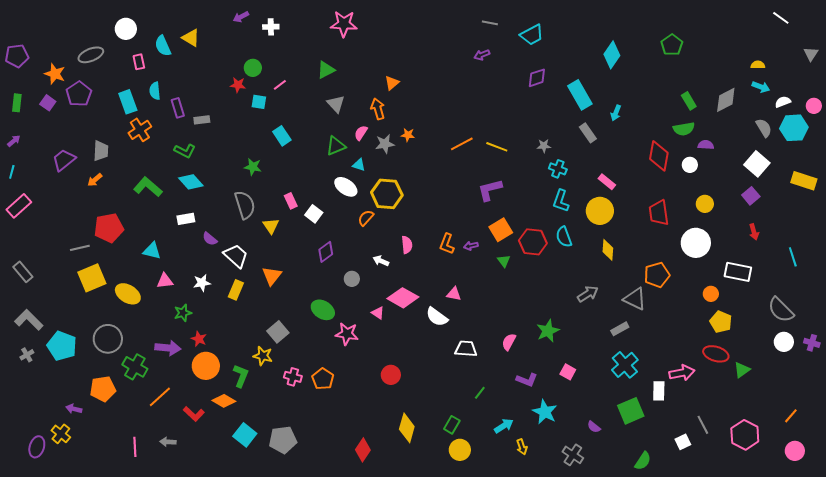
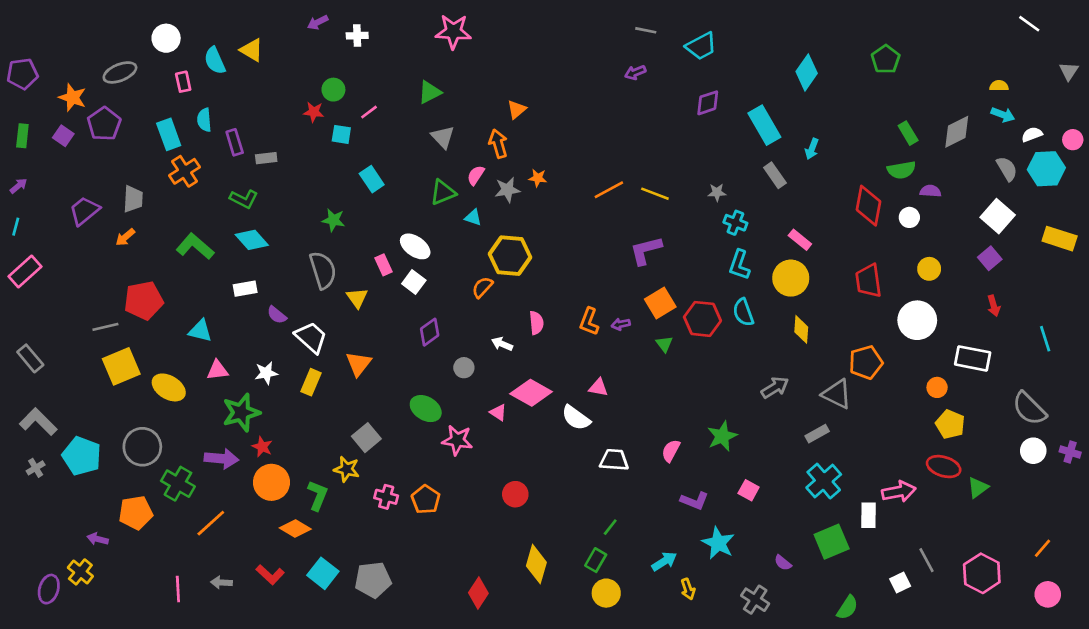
white ellipse: (346, 187) -> (415, 246), moved
green star: (183, 313) -> (241, 412), size x1.6
green line: (480, 393) -> (610, 527), moved
red L-shape: (194, 414) -> (270, 575), moved

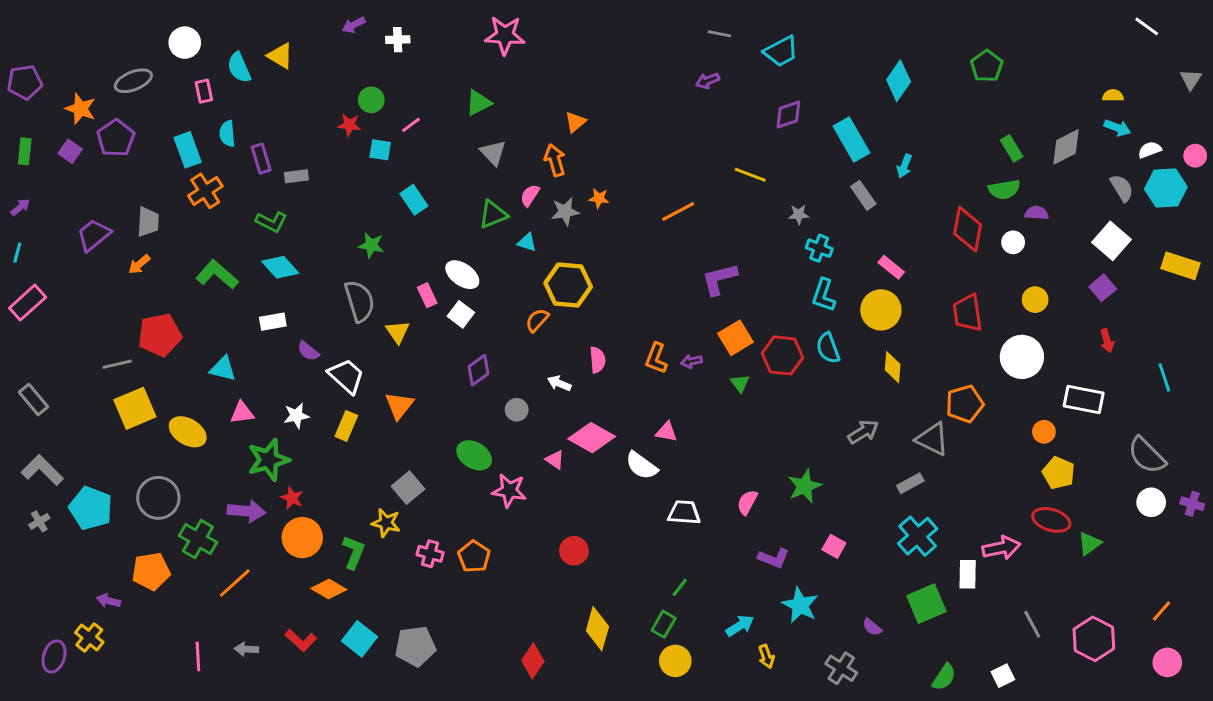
yellow line: (655, 194) -> (750, 175), moved
white square: (900, 582) -> (1003, 676), moved

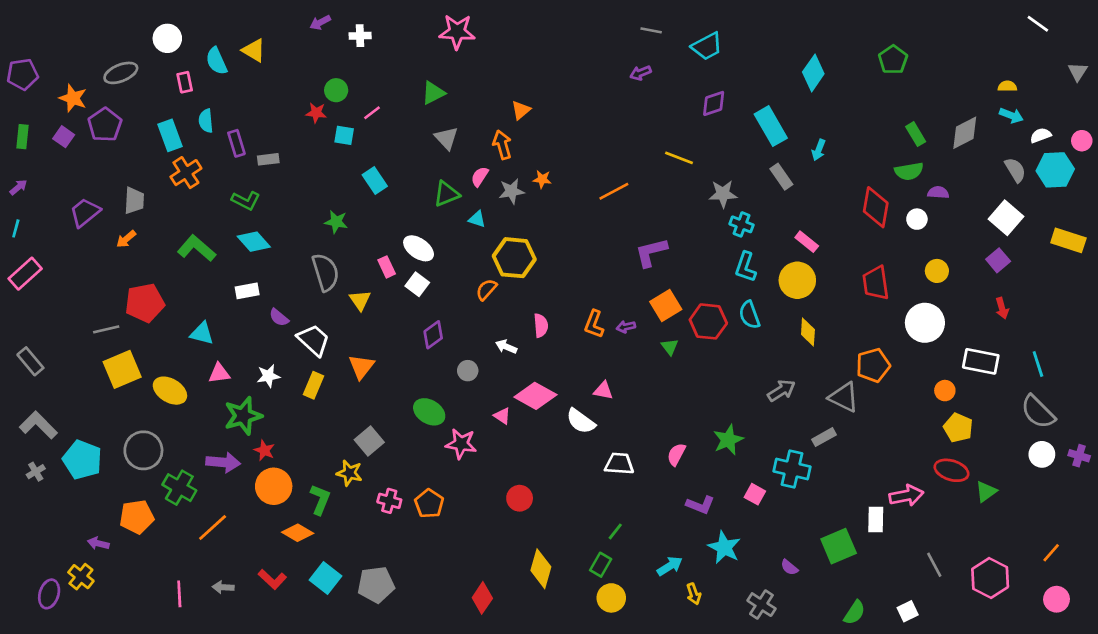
gray star: (799, 214) -> (723, 194), size x1.5
cyan line: (1164, 377) -> (1038, 364), moved
cyan cross: (918, 536) -> (792, 469), moved, turned -36

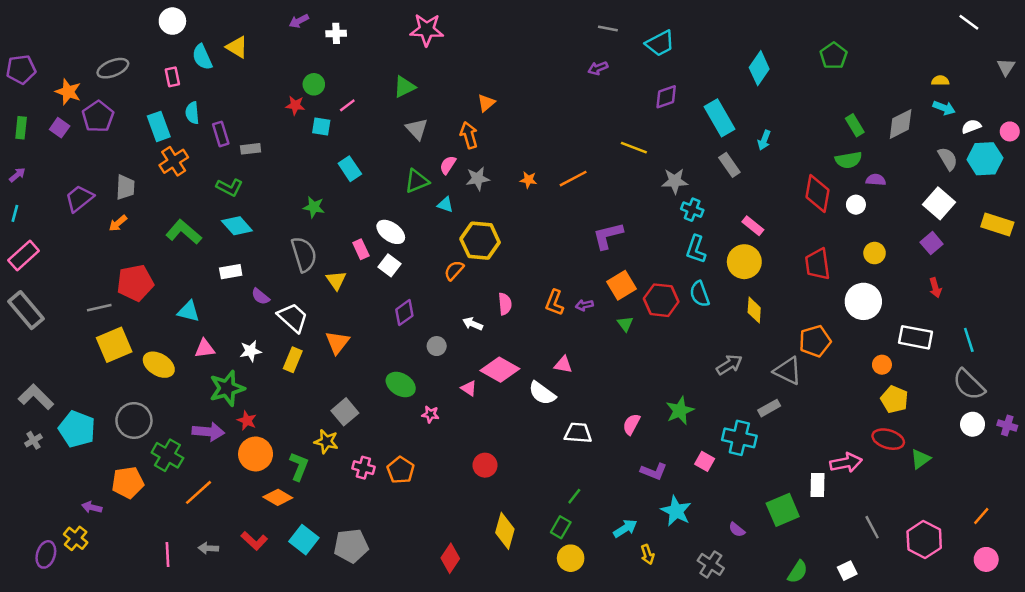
white circle: (167, 38) -> (172, 21), moved
orange star: (542, 179) -> (528, 180), moved
gray rectangle: (30, 361) -> (26, 310), moved, size x1.4
pink star: (461, 444) -> (430, 414), size x0.6

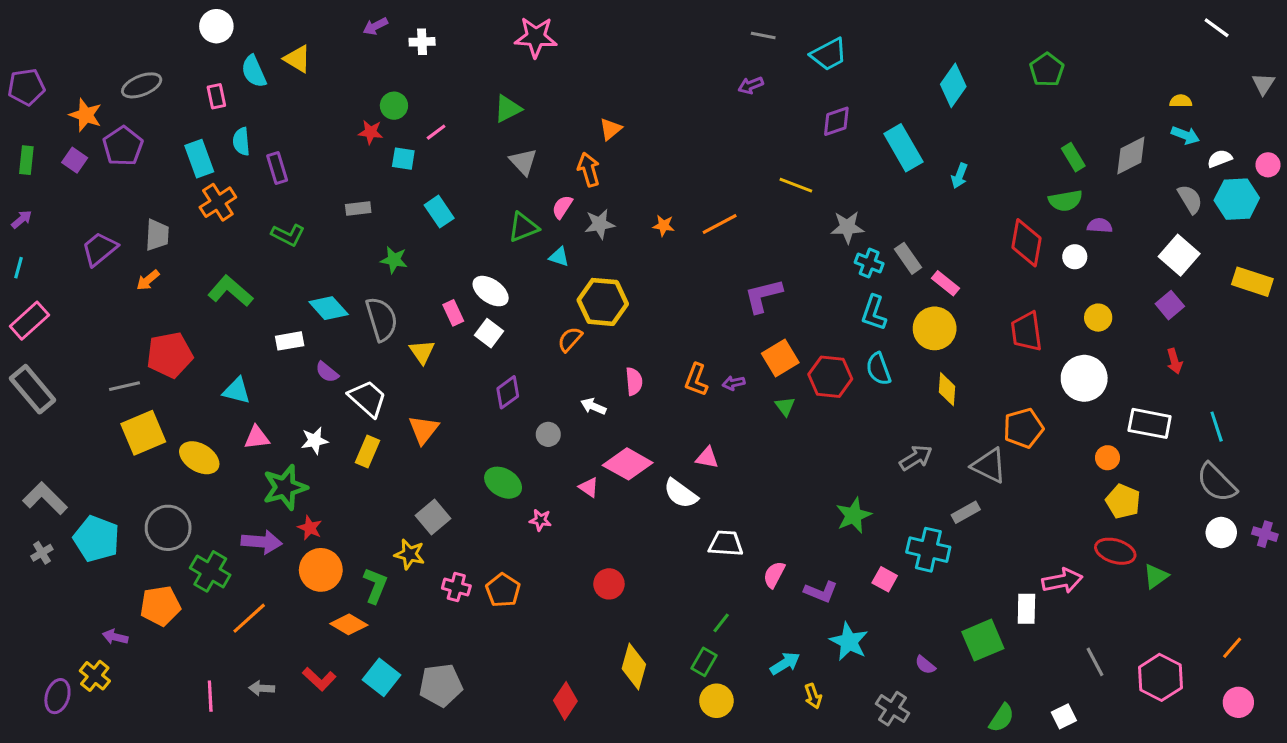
gray rectangle: (251, 149) -> (358, 208), moved
gray rectangle: (729, 165) -> (908, 258), moved
cyan diamond: (237, 226) -> (329, 308), moved
pink semicircle: (631, 424) -> (774, 575), moved

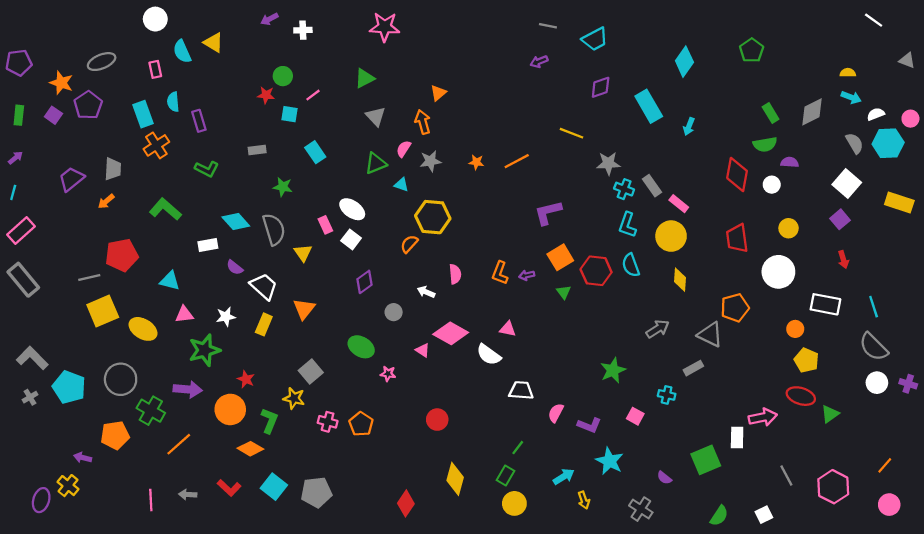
gray triangle: (1263, 84) -> (907, 60), turned -42
red star: (310, 528) -> (246, 379), moved
cyan cross: (928, 550) -> (667, 395), size x0.6

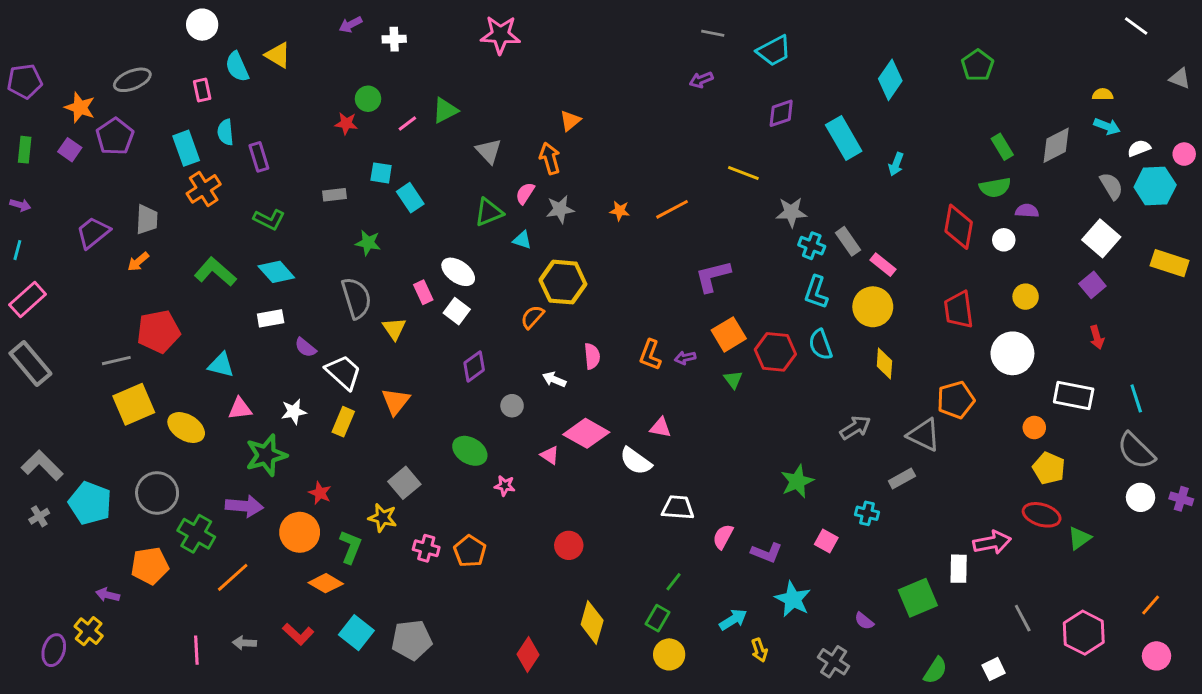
green triangle: (364, 78) -> (445, 110), moved
cyan square: (290, 114) -> (381, 173), moved
purple arrow: (15, 158) -> (20, 205), turned 56
cyan diamond: (236, 222) -> (276, 272), moved

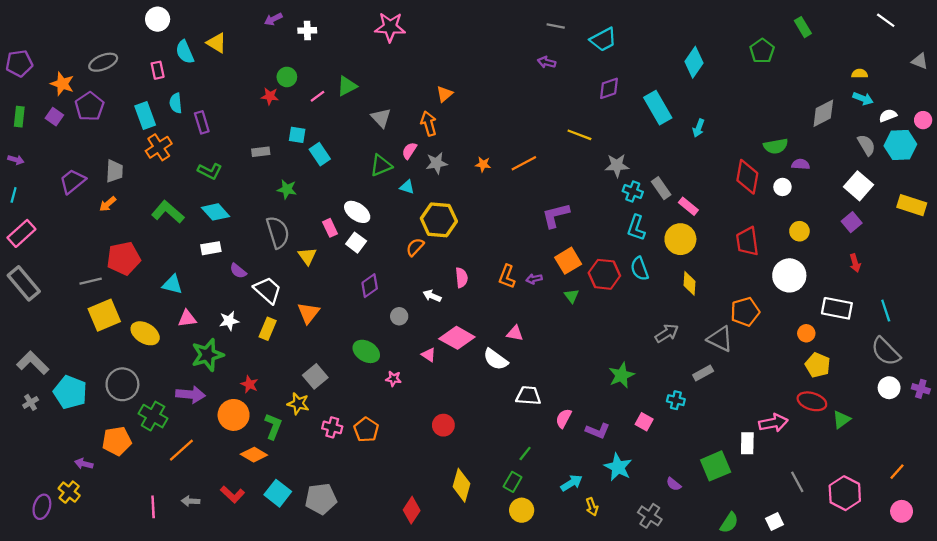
purple arrow: (701, 80) -> (547, 62), turned 36
green rectangle: (1002, 147) -> (803, 27), moved

